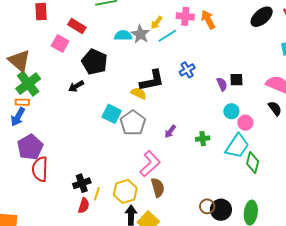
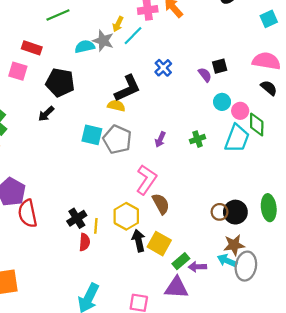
green diamond: (253, 163) -> (257, 124), moved

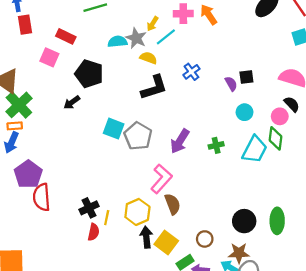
yellow semicircle: (116, 106) -> (148, 58), moved
pink circle: (240, 111) -> (280, 116), moved
purple arrow: (160, 139) -> (180, 141), size x1.6
brown circle: (220, 212) -> (205, 239), moved

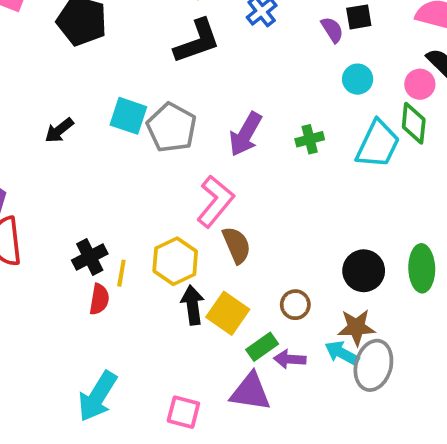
black arrow: (72, 102) -> (59, 130), moved

